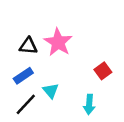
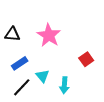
black triangle: (28, 46) -> (12, 34), moved
cyan arrow: (89, 104) -> (64, 85), moved

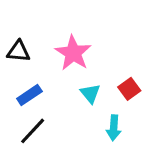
cyan triangle: (42, 76) -> (90, 94), moved
cyan arrow: (64, 85) -> (114, 128), moved

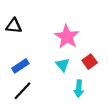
black triangle: (19, 51) -> (14, 26), moved
pink star: (73, 53) -> (67, 37), moved

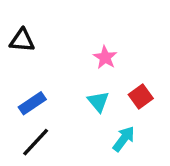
pink star: (67, 37) -> (105, 57), size x0.6
cyan arrow: (79, 89) -> (124, 139), turned -147

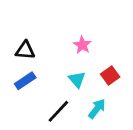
black triangle: (22, 40) -> (25, 50), moved
black line: (36, 142) -> (58, 111), moved

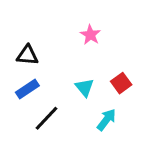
pink star: (82, 45) -> (90, 35), moved
black line: (58, 111) -> (46, 118), moved

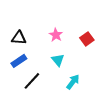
pink star: (90, 35) -> (56, 35), moved
red square: (121, 83) -> (87, 39), moved

